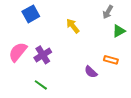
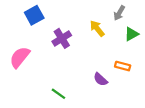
yellow arrow: (73, 26) -> (97, 28), moved
purple cross: (43, 55) -> (62, 38), moved
green line: (41, 85) -> (58, 94), moved

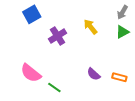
gray arrow: (119, 13) -> (122, 12), moved
pink semicircle: (20, 57) -> (31, 73), moved, turned -90
orange rectangle: (123, 66) -> (119, 77), moved

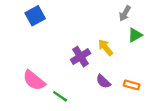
gray arrow: (122, 12) -> (125, 13), moved
yellow arrow: (90, 27) -> (105, 47), moved
purple cross: (58, 36) -> (81, 57), moved

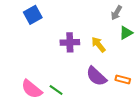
purple cross: (81, 57) -> (70, 42), moved, turned 30
pink semicircle: (34, 80) -> (32, 89), moved
purple semicircle: (103, 82) -> (96, 76), size x1.5

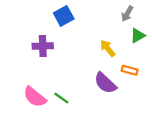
blue square: (33, 15) -> (64, 16), moved
purple cross: (70, 42) -> (43, 46), moved
orange rectangle: (123, 79) -> (130, 70), moved

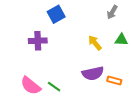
green triangle: (138, 36) -> (121, 40), moved, turned 32
orange rectangle: (130, 70) -> (114, 81), moved
purple semicircle: (105, 83) -> (93, 73), turned -55

